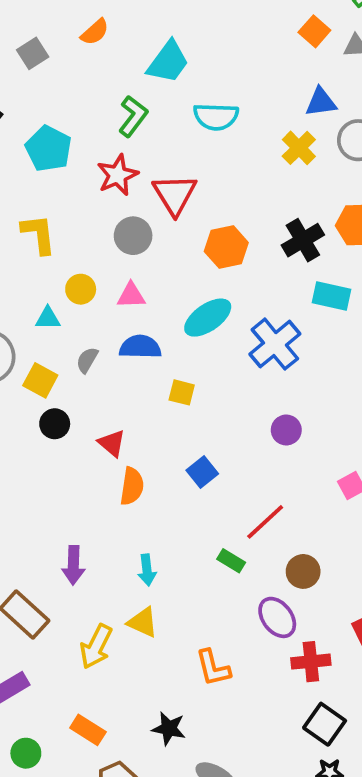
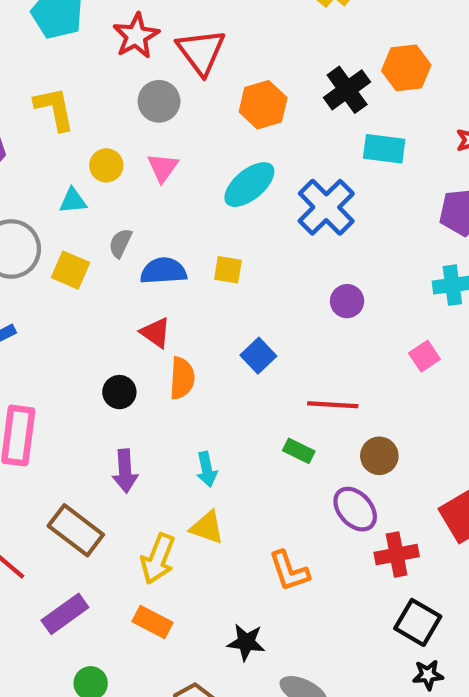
pink triangle: (131, 296) -> (163, 168), turned -48
blue semicircle: (140, 347) -> (163, 271), moved
black circle: (55, 424) -> (119, 392), moved
red line: (265, 522) -> (333, 405), turned 51
orange rectangle: (88, 730) -> (152, 622), moved

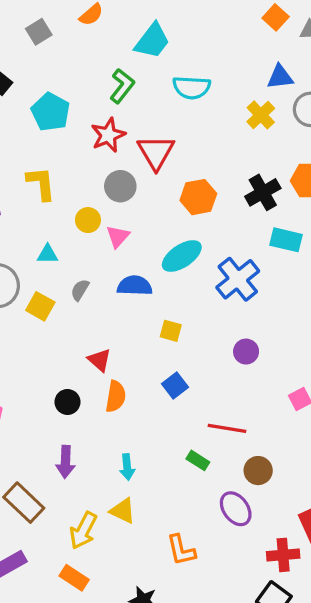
yellow circle: (106, 165) -> (88, 220), moved
yellow square: (228, 270) -> (171, 331), moved
blue semicircle: (163, 271) -> (135, 286), moved
red cross: (397, 555) -> (283, 555), moved

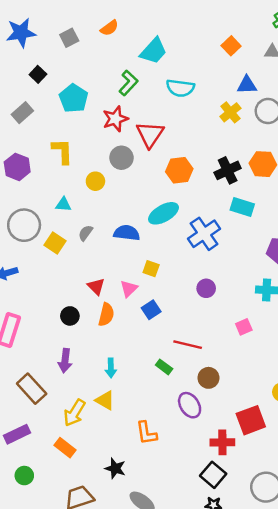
orange square: (276, 17) -> (231, 46), moved
pink triangle: (118, 236) -> (129, 289), moved

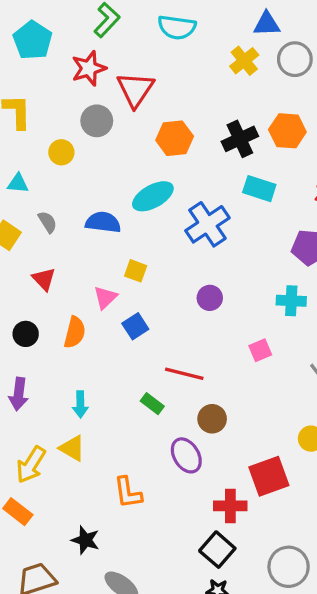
gray semicircle: (86, 233) -> (48, 222), turned 112
red triangle: (96, 286) -> (44, 279), moved

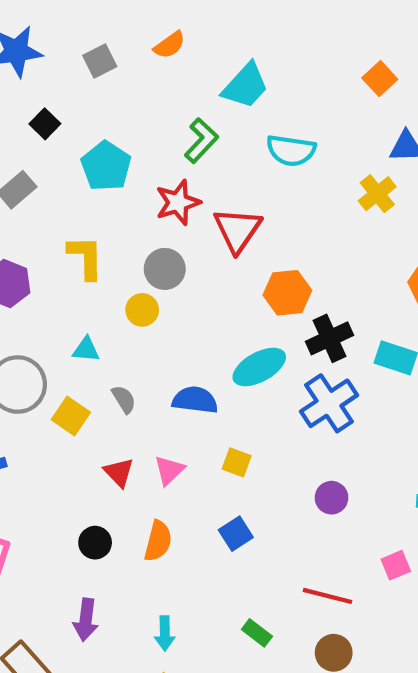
gray circle: (97, 121) -> (165, 269), moved
black cross: (240, 139) -> (330, 338), moved
pink triangle: (105, 297) -> (169, 470), moved
red line: (184, 374) -> (328, 596), moved

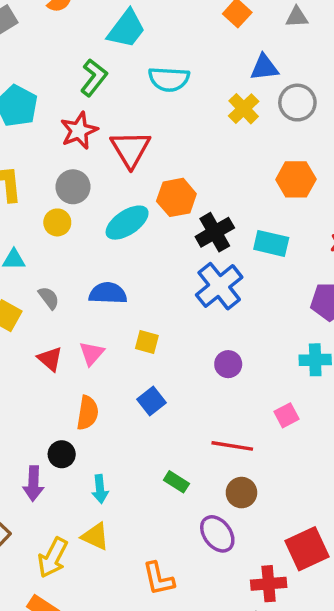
cyan ellipse: (259, 367) -> (127, 223), moved
black circle: (95, 543) -> (62, 454), moved

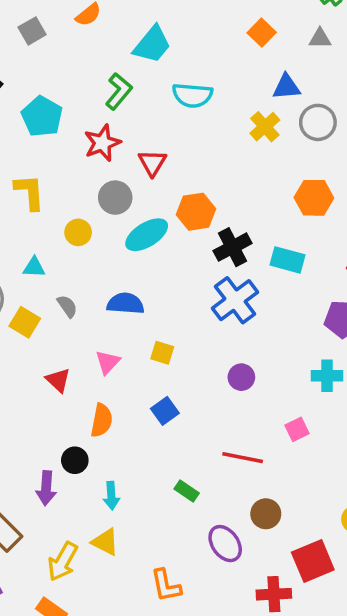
red triangle: (130, 149) -> (152, 163), size x0.7
gray circle: (73, 187) -> (115, 198), moved
red triangle: (50, 359) -> (58, 380), moved
brown circle: (241, 493) -> (266, 514), moved

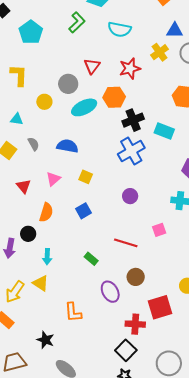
red star: (102, 143) -> (130, 69), moved

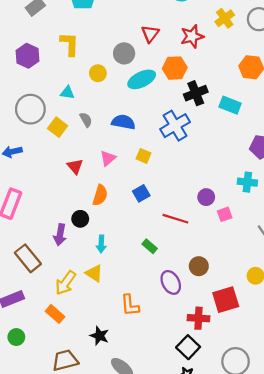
blue cross: (131, 151) -> (175, 126), moved
purple circle: (130, 196) -> (206, 197), moved
red line: (126, 243) -> (175, 219), moved

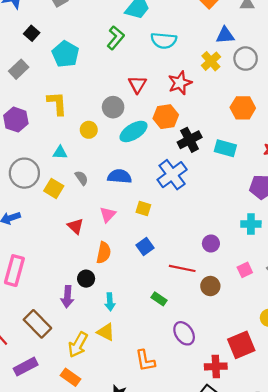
pink square: (225, 214) -> (245, 270), moved
brown circle: (199, 266) -> (210, 286), moved

